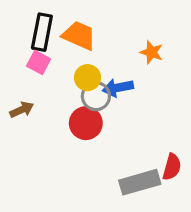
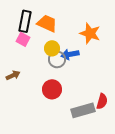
orange star: (152, 52) -> (90, 33), size x1.5
brown arrow: (22, 110) -> (13, 75), moved
red circle: (86, 123) -> (52, 89), moved

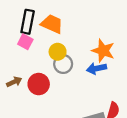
orange star: (90, 33) -> (103, 51), moved
blue arrow: (70, 54) -> (96, 68), moved
red circle: (52, 89) -> (39, 84), moved

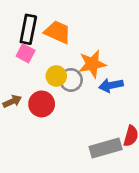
orange star: (103, 51) -> (92, 64), moved, turned -30
yellow circle: (58, 52) -> (56, 76), moved

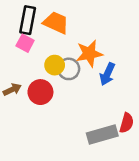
blue arrow: (111, 85) -> (107, 74), turned -55

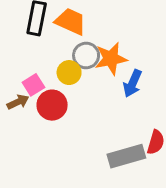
pink square: (25, 43) -> (33, 85), moved, turned 30
gray circle: (69, 69) -> (86, 56), moved

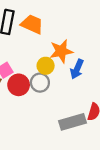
gray circle: (86, 56) -> (40, 83), moved
yellow circle: (69, 73) -> (46, 66), moved

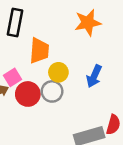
orange trapezoid: (32, 24) -> (39, 51), moved, turned 70
orange star: (61, 51) -> (88, 23), moved

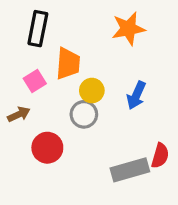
pink square: (13, 77) -> (35, 81), moved
red circle: (28, 94) -> (47, 148), moved

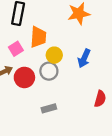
red circle: (47, 148) -> (24, 77), moved
gray rectangle: (130, 170) -> (49, 108), moved, size x0.6

